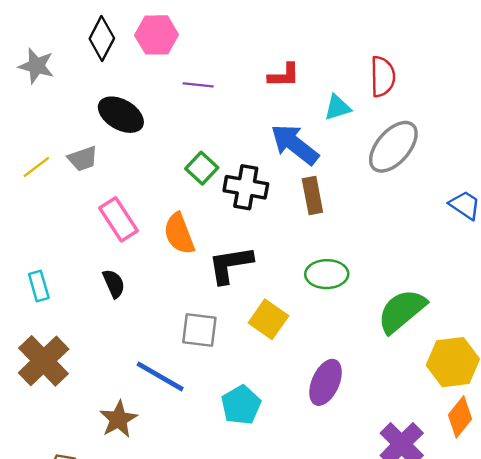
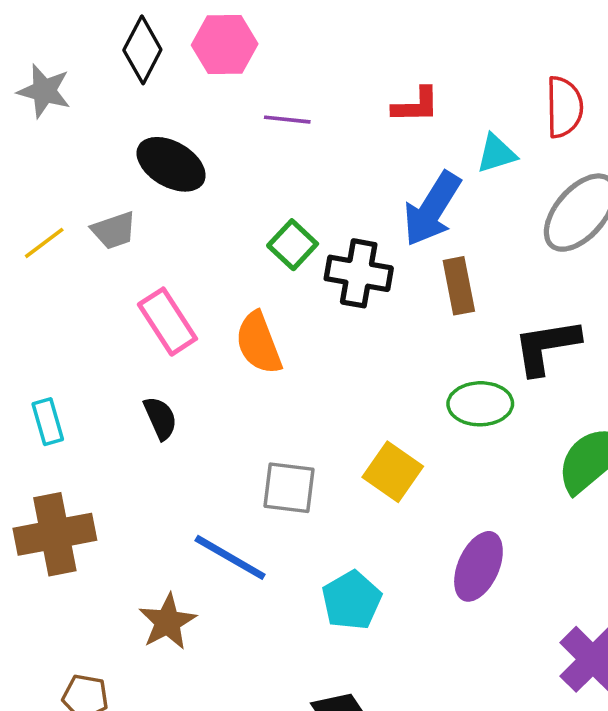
blue arrow: (295, 144) -> (432, 209), turned -96
black L-shape: (230, 265) -> (546, 347), moved
brown cross: (44, 361) -> (55, 534), turned 33

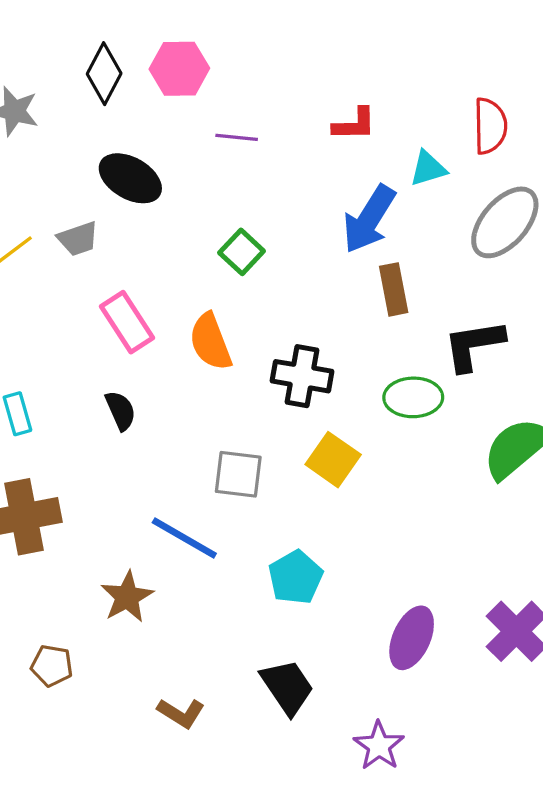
black cross: (359, 273) -> (302, 376), moved
purple ellipse: (478, 566) -> (412, 638), moved

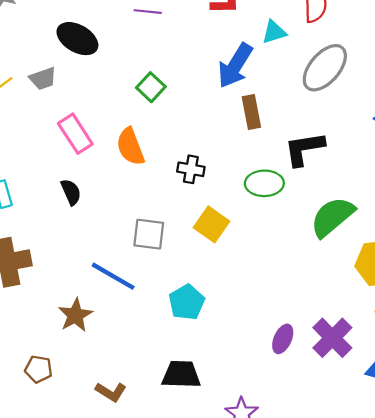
black cross: (302, 376) -> (191, 169), size x0.7
purple ellipse: (412, 638) -> (283, 339), moved, size x0.7
brown pentagon: (52, 666) -> (39, 369), moved
black trapezoid: (287, 687) -> (181, 375), turned -54

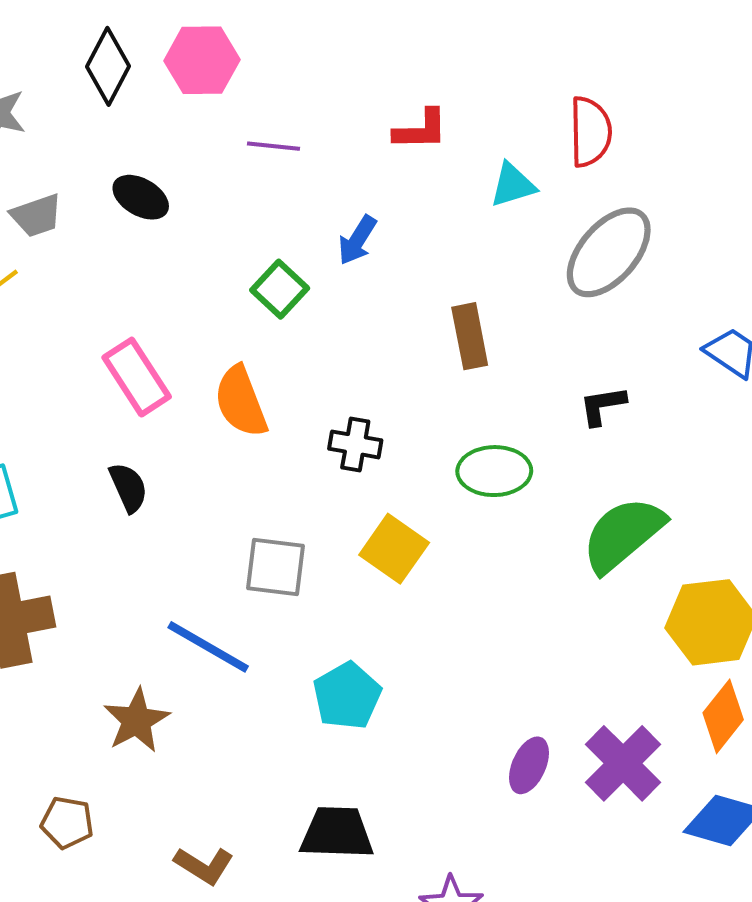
black ellipse: (77, 39) -> (141, 197), size x0.7
blue arrow: (235, 66) -> (357, 240), moved, size x0.6
gray trapezoid: (43, 79) -> (36, 216), moved
black L-shape: (304, 149) -> (603, 406), moved, size x0.6

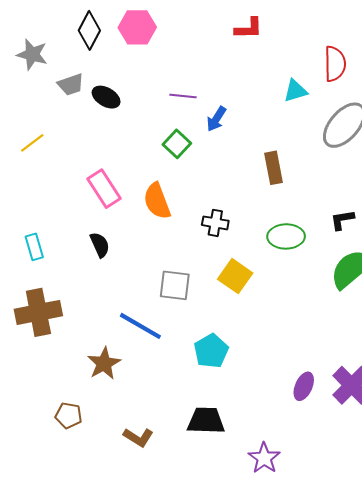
red L-shape: (421, 130) -> (249, 28), moved
purple line: (274, 146) -> (183, 96), moved
gray trapezoid: (36, 216) -> (71, 85), moved
black L-shape: (603, 406) -> (342, 220), moved

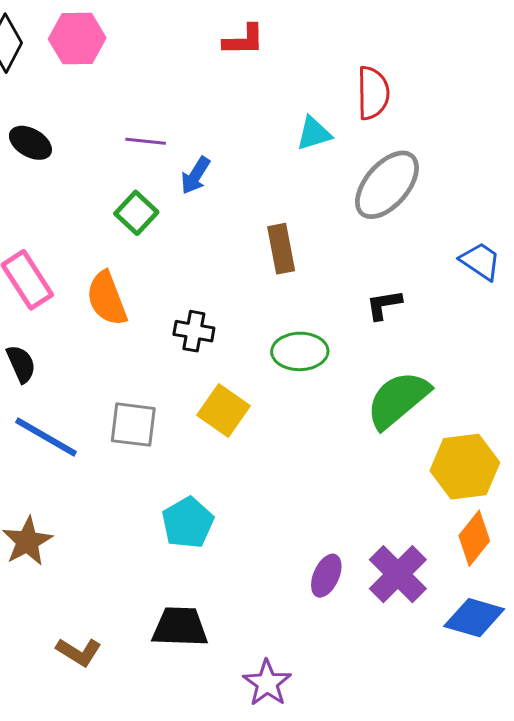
black L-shape: (342, 220) -> (384, 305), moved
blue line: (140, 326) -> (46, 437), moved

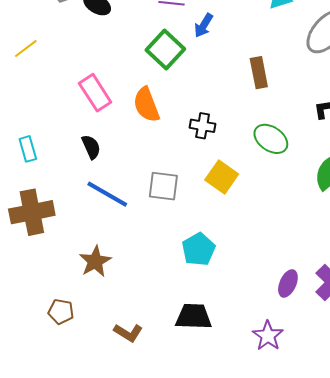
green square: (136, 213) -> (165, 49), size x1.4
green ellipse: (300, 351) -> (271, 139), turned 36
purple star: (267, 683) -> (268, 336), moved

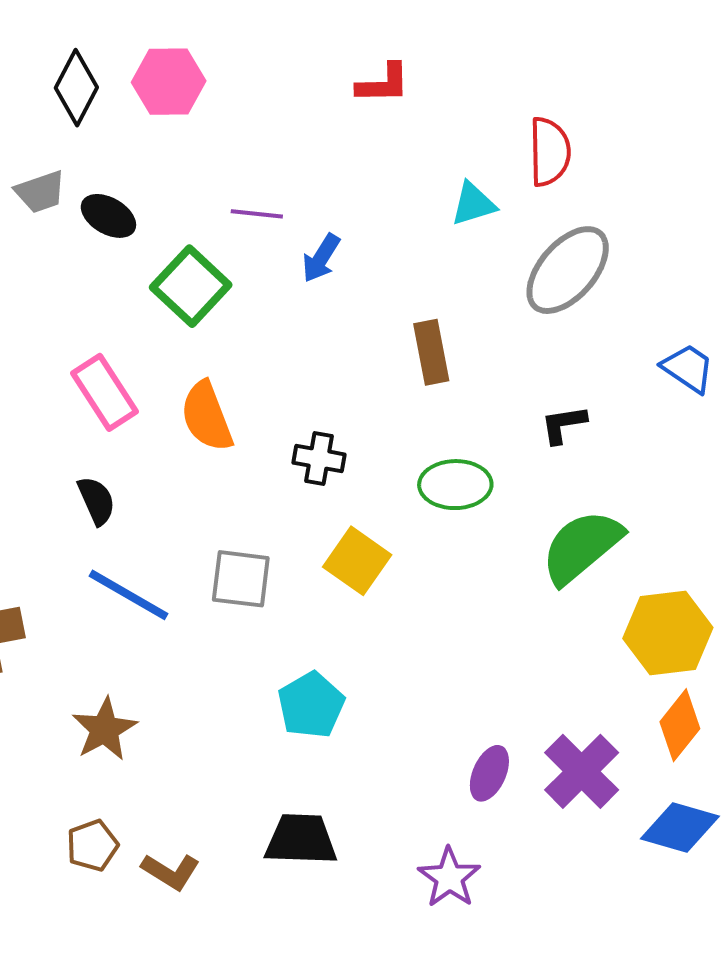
green square: (165, 49) -> (191, 286), moved
green ellipse: (271, 139) -> (455, 485), turned -36
brown pentagon: (61, 312) -> (92, 845), moved, turned -30

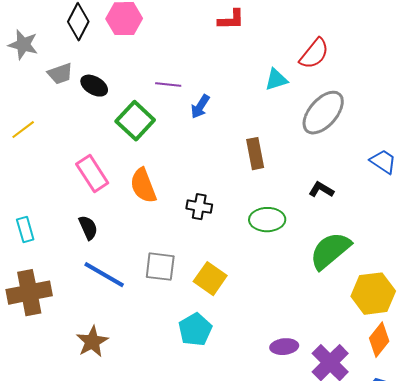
red semicircle: (550, 152) -> (314, 54), turned 40
black L-shape: (564, 424) -> (321, 190), turned 40
yellow square: (357, 561) -> (210, 279), moved
purple ellipse: (489, 773) -> (284, 347), moved, turned 60

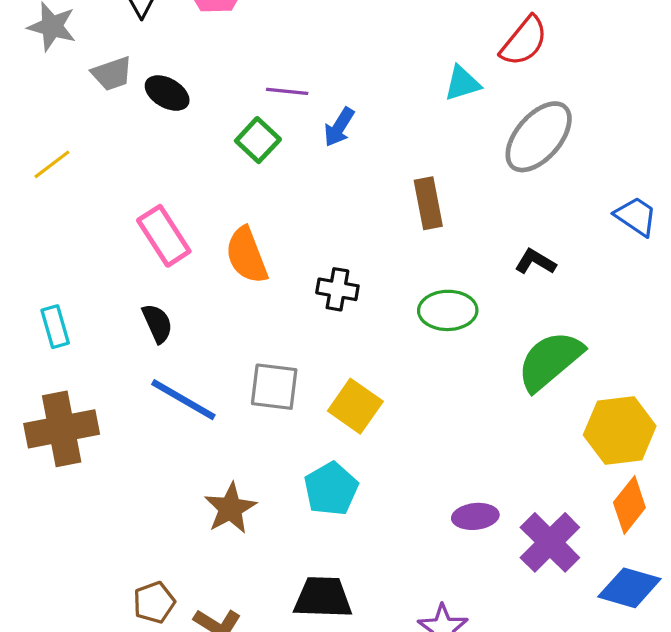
green square: (135, 121) -> (258, 140), moved, size x0.7
brown star: (92, 342) -> (230, 508), moved

